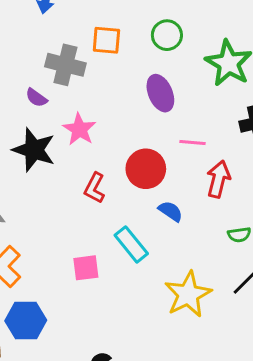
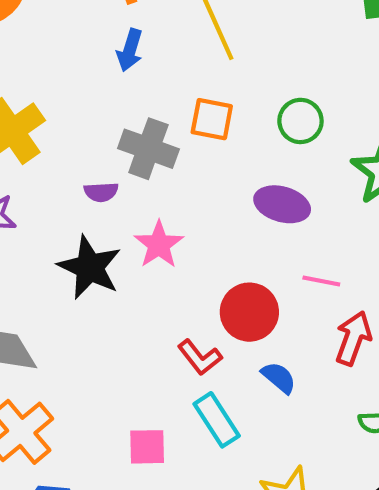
purple ellipse: (160, 93) -> (282, 204), turned -57
purple semicircle: (36, 98) -> (101, 192), turned -45
red L-shape: (95, 188) -> (200, 357), moved, turned -72

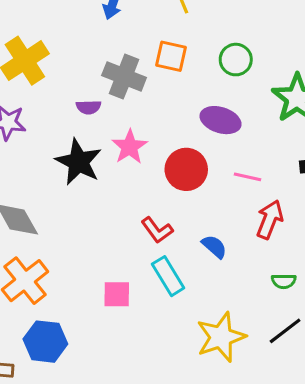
red circle: (249, 312) -> (186, 169), moved

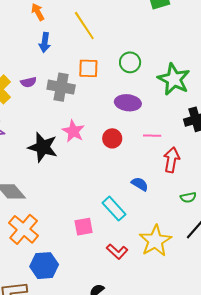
purple semicircle: (89, 107) -> (28, 82), moved
red circle: (186, 169) -> (112, 138), size x0.7
red L-shape: (157, 230) -> (117, 251), moved

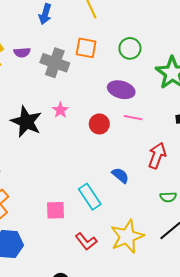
pink star: (73, 131) -> (60, 110), size x0.7
pink line: (152, 136) -> (133, 118), moved

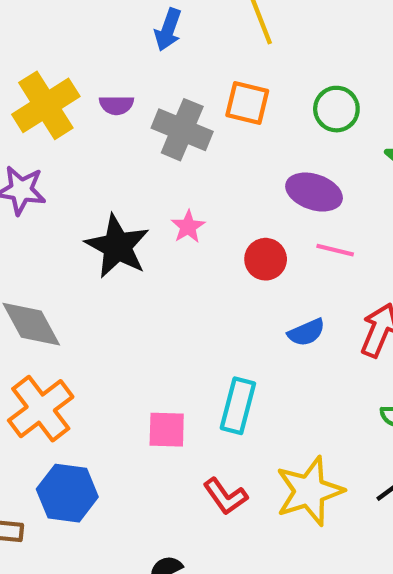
blue semicircle: (120, 175) -> (306, 332), moved, turned 114
cyan rectangle: (90, 197) -> (238, 406), turned 45

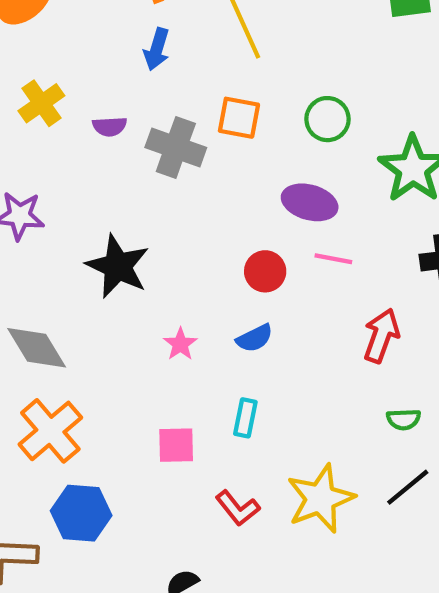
yellow cross: (46, 105) -> (41, 103), moved, size x0.7
pink star: (188, 227) -> (180, 344), moved
blue semicircle: (306, 332) -> (255, 338), moved
cyan rectangle: (238, 406) -> (245, 418), size x0.7

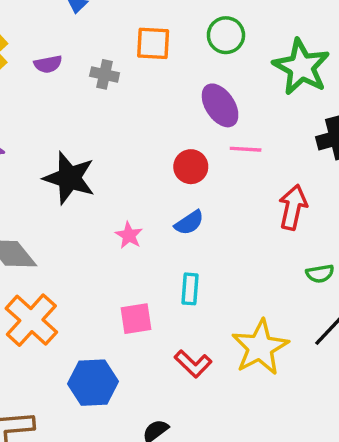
gray cross: (176, 148) -> (105, 74), size x0.6
purple ellipse: (310, 202) -> (220, 105), turned 48
blue hexagon: (81, 513) -> (93, 383), moved

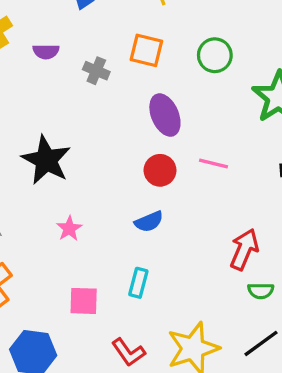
purple ellipse: (220, 105) -> (165, 115), moved
red arrow: (293, 207) -> (244, 249), moved
pink star: (129, 235) -> (69, 229), moved

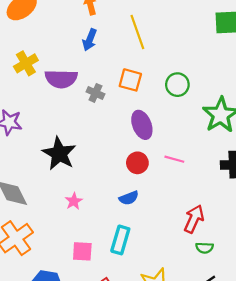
purple semicircle: (46, 52) -> (61, 79), size x1.8
cyan rectangle: (138, 283) -> (120, 240), size x1.4

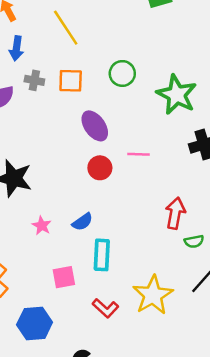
gray cross: (95, 93) -> (34, 80), moved
blue semicircle: (129, 198) -> (82, 222), moved

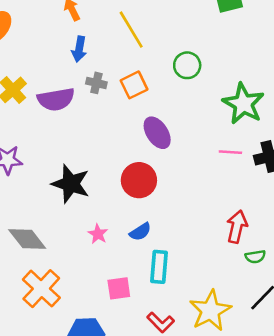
green circle: (122, 73) -> (187, 65), moved
orange square: (71, 81) -> (134, 85), turned -30
pink line: (139, 154) -> (230, 152), moved
red circle: (100, 168) -> (139, 180), moved, size x1.4

